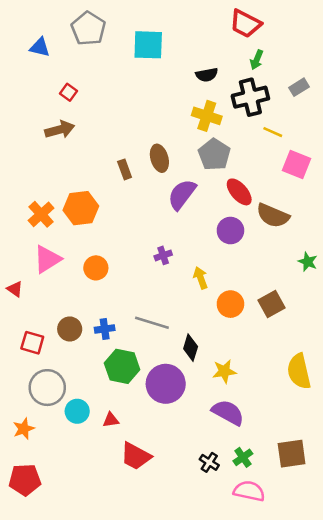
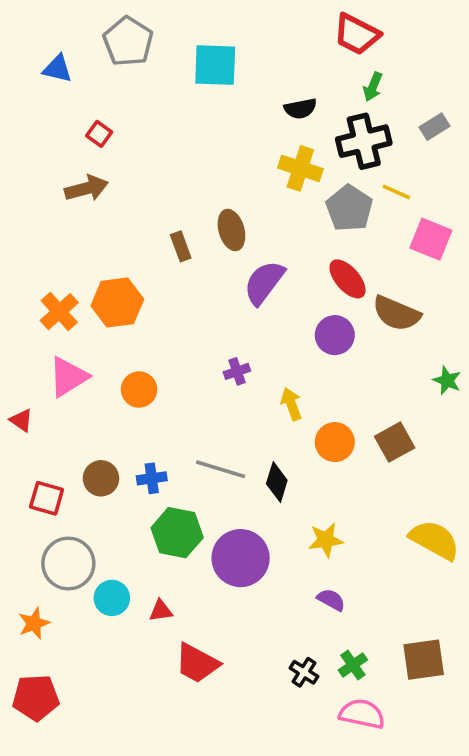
gray pentagon: (214, 155) -> (349, 208), moved
black diamond: (191, 348) -> (277, 482), moved
yellow semicircle: (299, 371) -> (434, 540), turned 132
purple semicircle: (228, 412) -> (331, 600), size x0.6

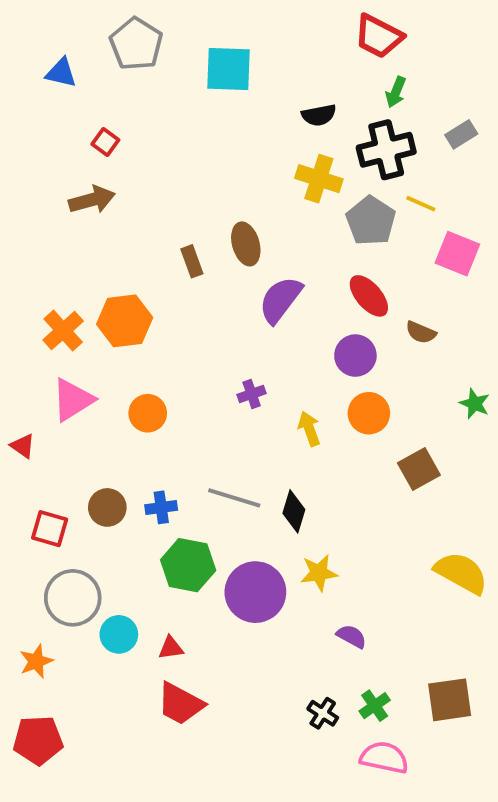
brown semicircle: (396, 313) -> (421, 332), size x0.6
orange circle: (335, 442) -> (369, 413), moved
yellow star: (326, 540) -> (319, 573), moved
red trapezoid: (197, 663) -> (180, 704), moved

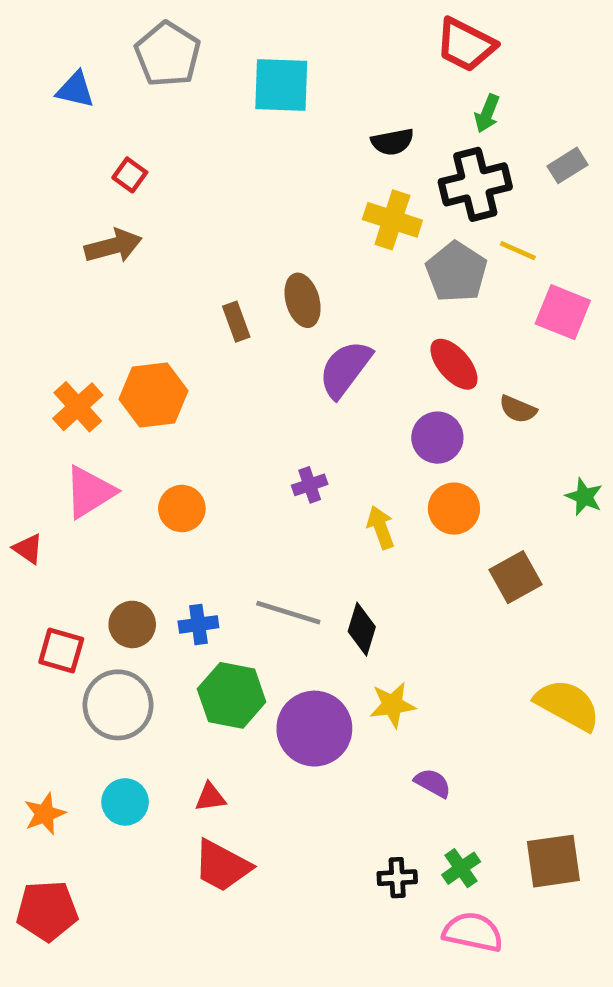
gray circle: (73, 598) -> (118, 705), moved
cyan circle: (119, 634) -> (125, 802), moved
black cross: (323, 713) -> (397, 878), turned -36

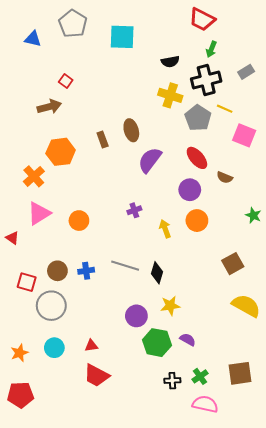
red square: (130, 175) -> (66, 81), moved
orange hexagon: (153, 395) -> (61, 152), moved
brown square: (515, 577) -> (233, 264), moved
green hexagon: (232, 695) -> (157, 343), moved
purple circle: (314, 729) -> (136, 316), size x0.7

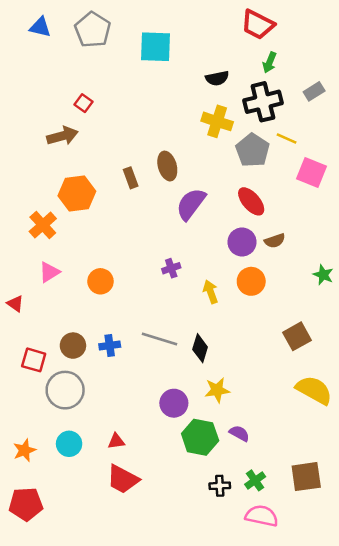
blue triangle: (33, 39) -> (40, 27), moved
brown semicircle: (225, 177) -> (275, 241), moved, turned -42
pink triangle: (39, 213) -> (49, 272), size x0.7

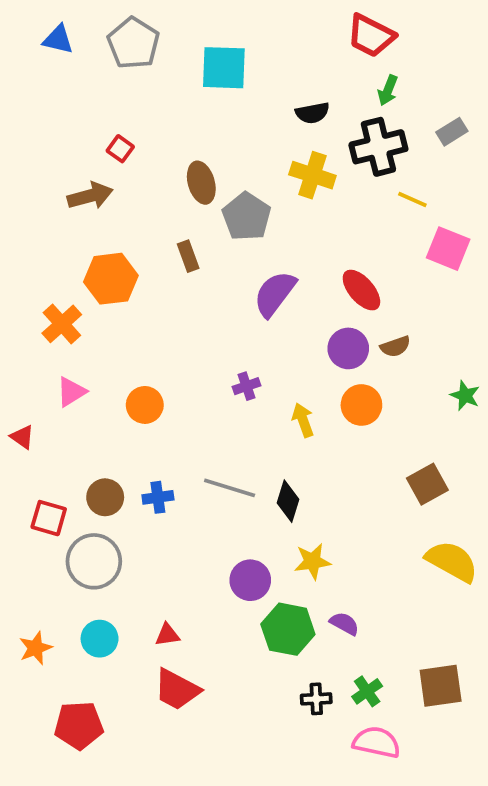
gray pentagon: (252, 150) -> (247, 217), moved
brown ellipse: (167, 166) -> (201, 183), moved
red pentagon: (26, 504) -> (79, 725), moved

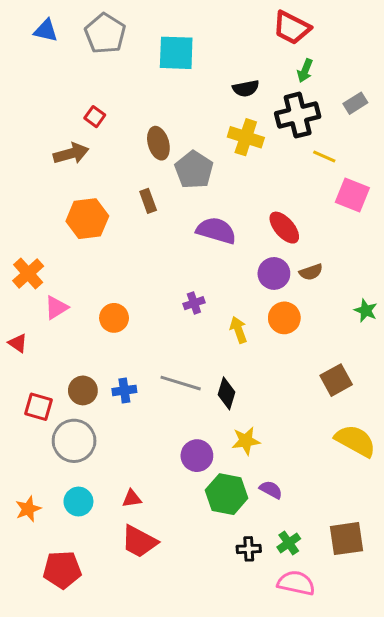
purple semicircle: (275, 294) -> (216, 231), turned 69
orange cross: (62, 324) -> (28, 273), moved

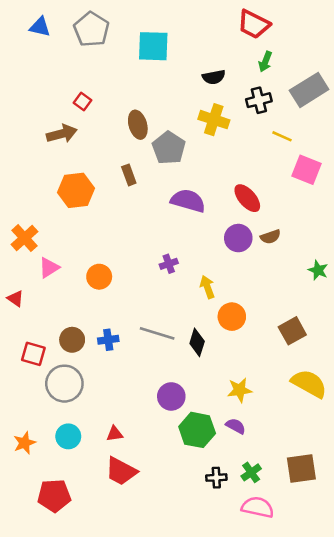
gray rectangle: (355, 103) -> (309, 90), size x1.8
black cross: (298, 115) -> (259, 100), size x0.7
orange circle: (284, 318) -> (232, 317), moved
yellow star: (246, 441) -> (240, 390), moved

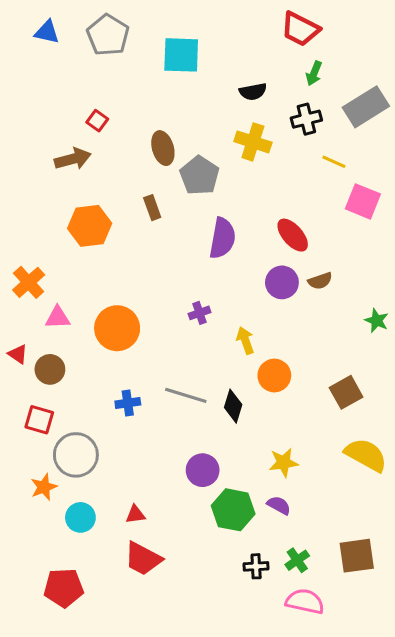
purple semicircle: (188, 201) -> (222, 238), turned 84
pink triangle: (49, 268) -> (58, 318), turned 30
orange circle: (99, 277) -> (117, 328), size x1.5
brown circle: (72, 340) -> (50, 369), moved
orange star: (24, 443) -> (44, 487), moved

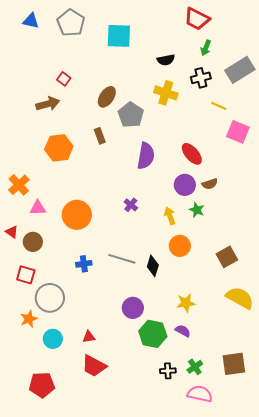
brown ellipse: (163, 148) -> (107, 97), turned 50
purple cross: (200, 313) -> (131, 205), turned -32
green star: (377, 321) -> (197, 210), moved
yellow arrow: (245, 340) -> (170, 216), moved

